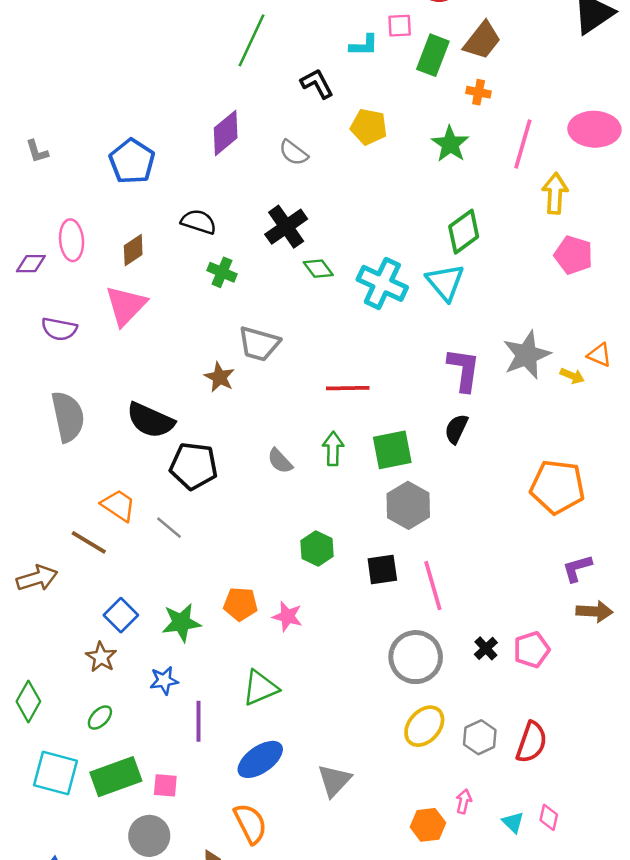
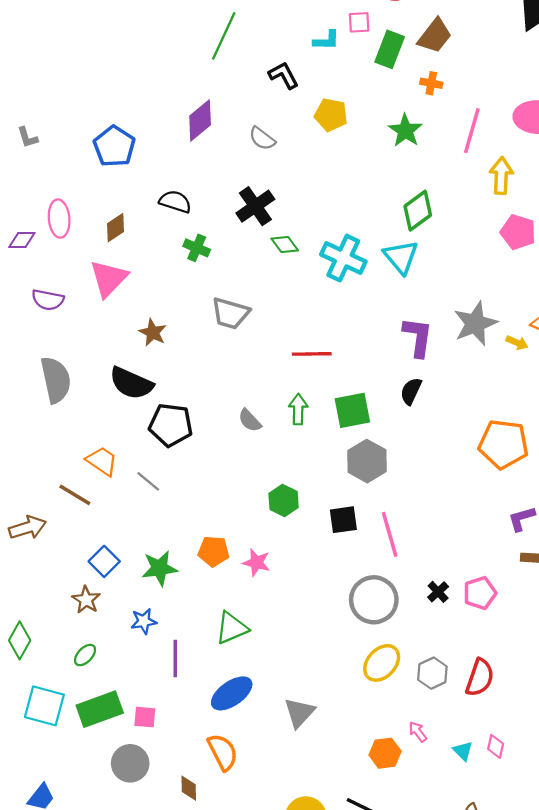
brown star: (220, 377) -> (153, 332), moved
pink arrow: (464, 801) -> (418, 732), turned -50

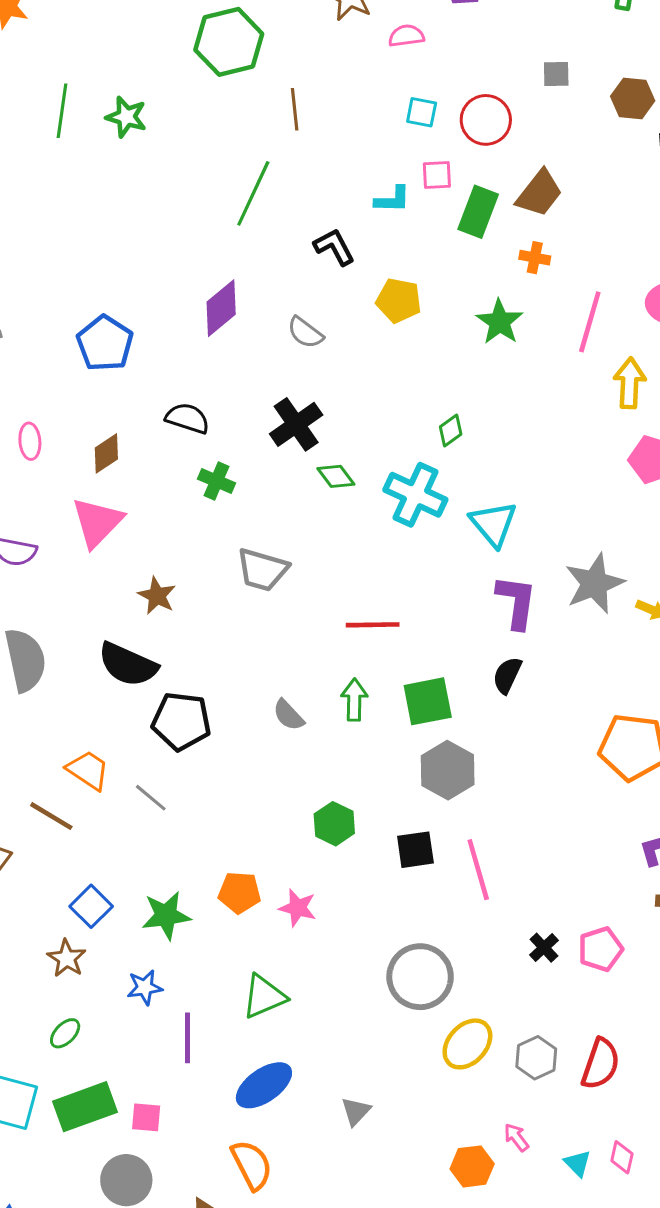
green diamond: (418, 211) -> (451, 430), moved, size x0.6
pink ellipse: (59, 219) -> (30, 441), size x0.7
cyan triangle: (401, 257) -> (493, 524), moved
gray circle: (374, 600) -> (420, 977), moved
gray triangle: (299, 713) -> (356, 1111), size x0.7

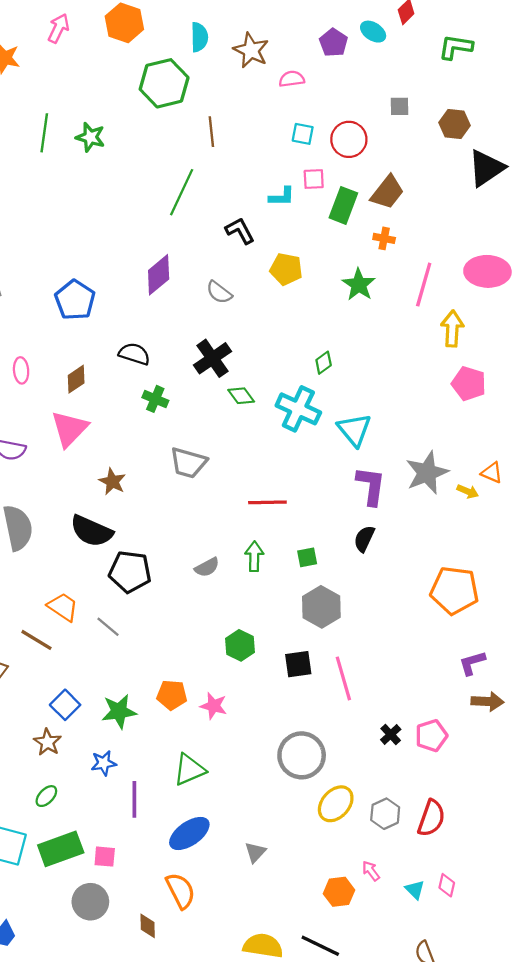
green square: (428, 701) -> (307, 557), size x0.6
gray semicircle: (288, 715) -> (207, 567), turned -75

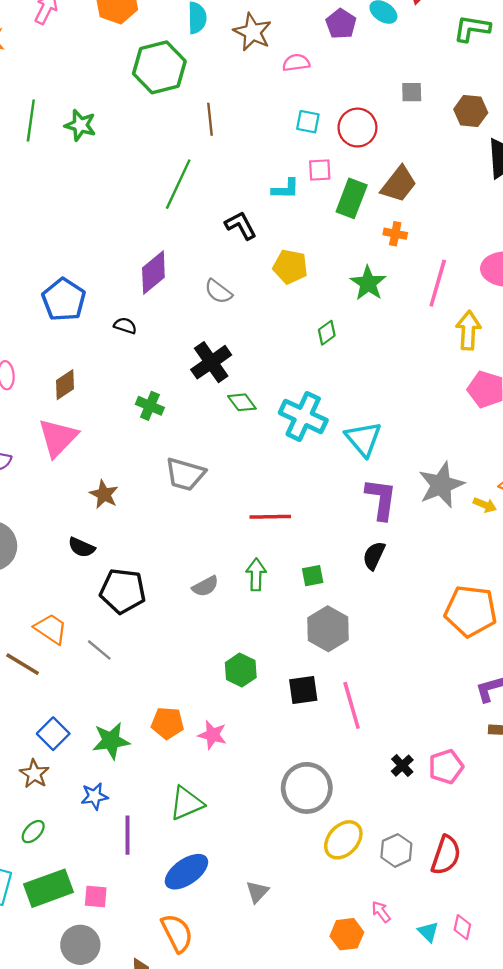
black semicircle: (134, 354) -> (125, 326), moved, size x0.7
green diamond: (324, 363) -> (327, 333), moved
black semicircle: (91, 531) -> (82, 547), size x0.6

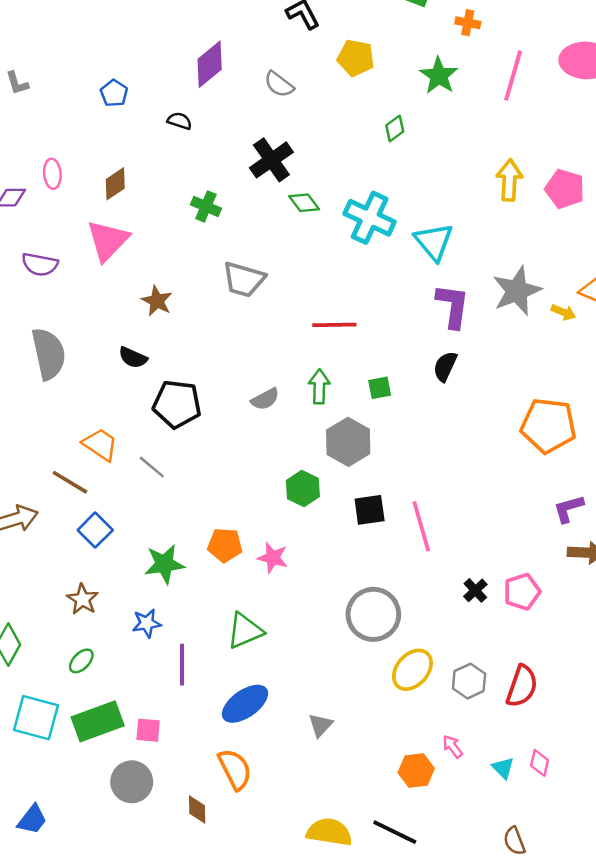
blue pentagon: (64, 300) -> (114, 93), size x0.6
yellow arrow: (468, 330) -> (509, 180), moved
gray hexagon: (328, 629) -> (348, 442), moved
blue square: (53, 734) -> (95, 530), moved

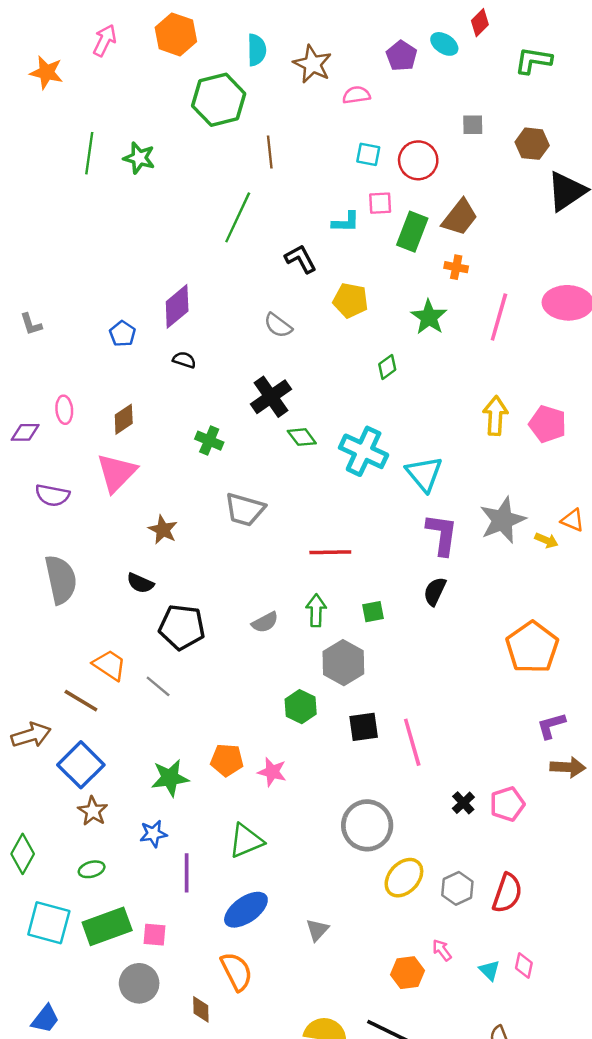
purple diamond: (210, 64) -> (177, 306), moved
orange pentagon: (548, 426) -> (532, 647), turned 30
blue square: (95, 530) -> (81, 765), moved, size x1.4
green ellipse: (81, 661) -> (92, 869), turned 30

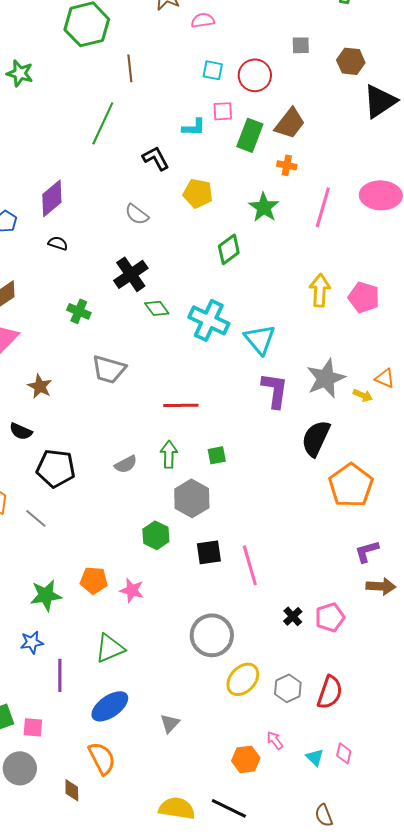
green diamond: (387, 367) -> (229, 249), size x1.4
black semicircle: (435, 591) -> (316, 438), moved, size x1.5

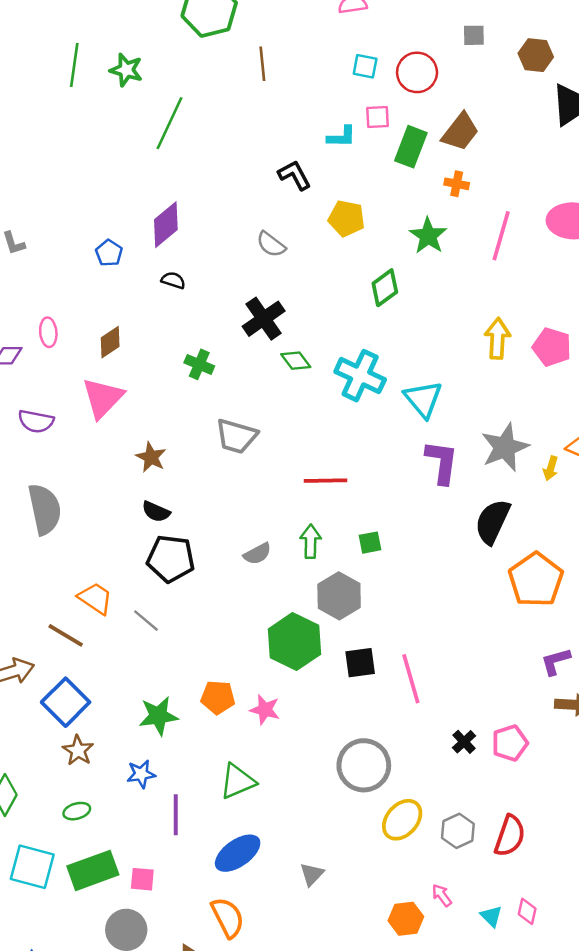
green line: (103, 123) -> (170, 123), moved
yellow arrow: (363, 395) -> (551, 468), turned 84
black semicircle: (21, 431) -> (156, 512), moved
green hexagon: (156, 535) -> (295, 642), size x1.6

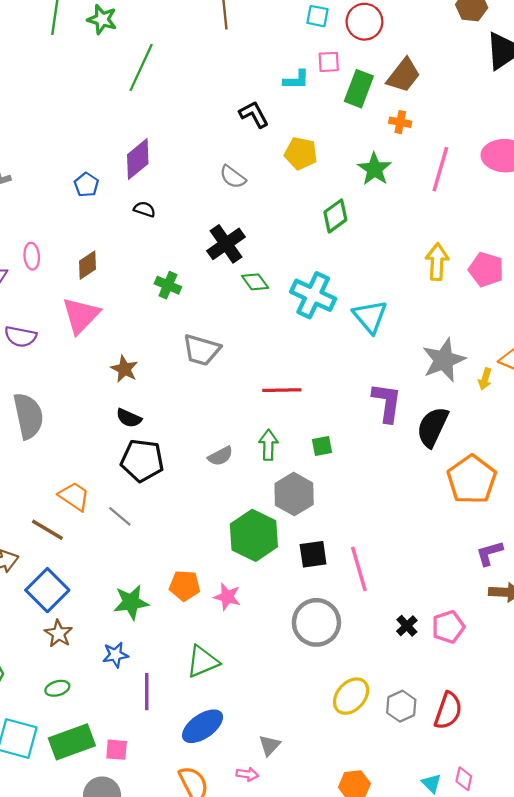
purple L-shape: (442, 462) -> (387, 402), moved
gray circle: (364, 765) -> (316, 622), moved
pink arrow: (442, 895) -> (247, 774), moved, turned 135

